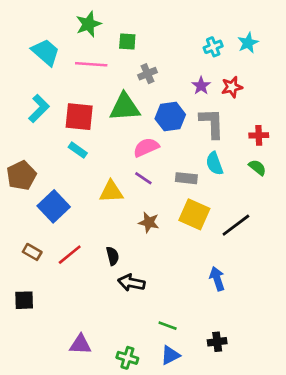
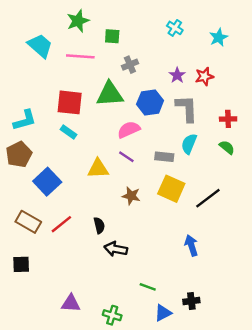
cyan cross: (213, 47) -> (175, 28), moved, turned -35
cyan L-shape: (39, 109) -> (25, 120), moved, turned 30
cyan semicircle: (214, 163) -> (189, 144), turned 42
brown rectangle: (32, 252) -> (28, 222), size x1.5
blue triangle: (170, 355) -> (163, 313), moved

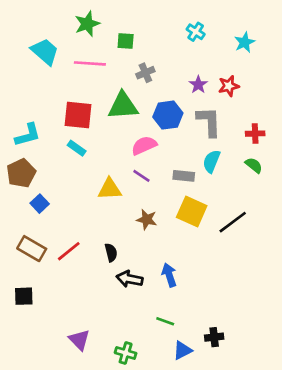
blue square: (47, 182) -> (40, 204), moved, size x0.6
blue arrow: (191, 245) -> (169, 275), moved
purple triangle: (71, 303) -> (79, 340), turned 42

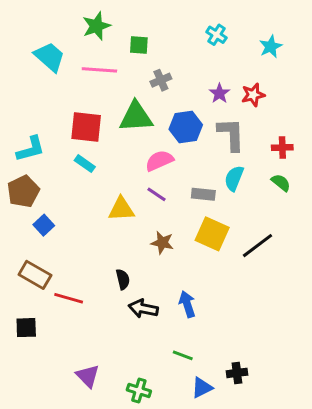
red line: (69, 251) -> (69, 298), moved, turned 55

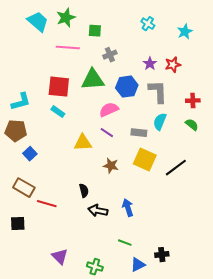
cyan trapezoid: (50, 57) -> (38, 22), moved
brown pentagon: (23, 191) -> (16, 131), turned 30

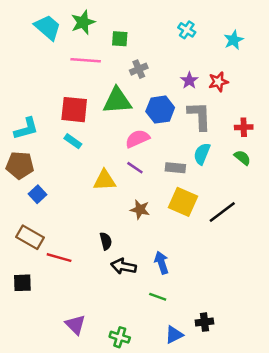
green line: (125, 243) -> (158, 297), moved

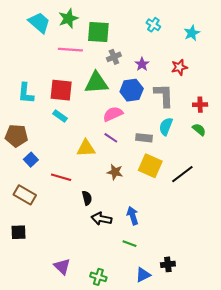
green square: (120, 39) -> (98, 32), size x1.6
purple star: (189, 80) -> (142, 64), moved
cyan L-shape: (26, 129) -> (26, 93), moved, turned 110
red line: (59, 258) -> (61, 177), moved

